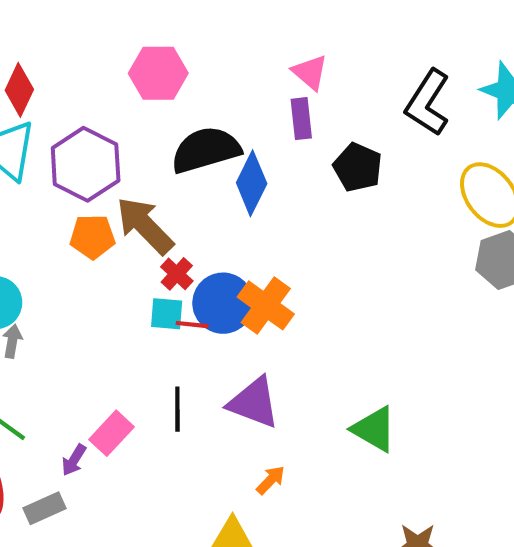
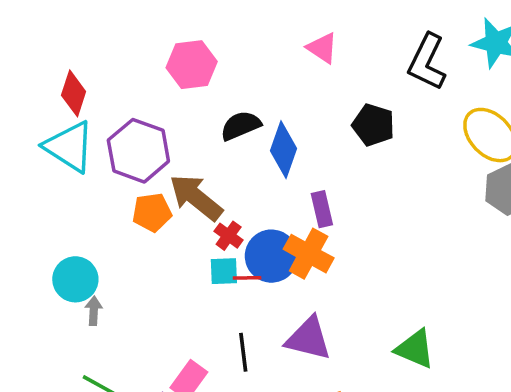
purple rectangle: (301, 119) -> (322, 209), moved
black semicircle: (206, 150) -> (241, 126), size x0.7

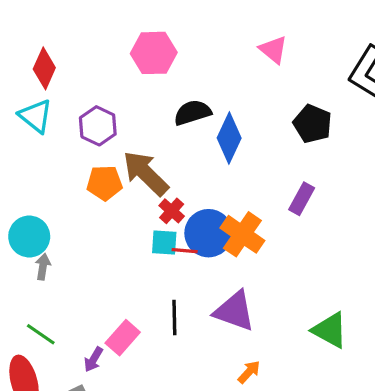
cyan triangle: (69, 147) -> (36, 116), size x0.7
purple hexagon: (138, 151) -> (98, 126), size x0.7
purple rectangle: (322, 209) -> (302, 199), moved, turned 36

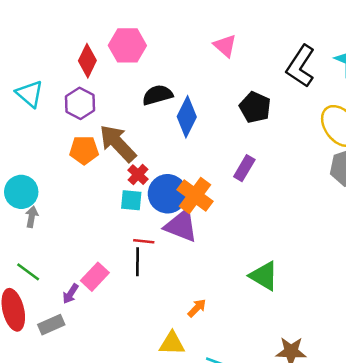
red diamond: (44, 68) -> (87, 61), moved
red line: (185, 251) -> (144, 241), moved
purple triangle: (235, 311) -> (181, 226), moved

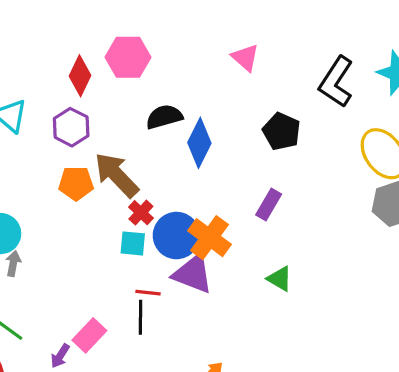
green triangle: (264, 276) -> (280, 279), moved, size x0.7

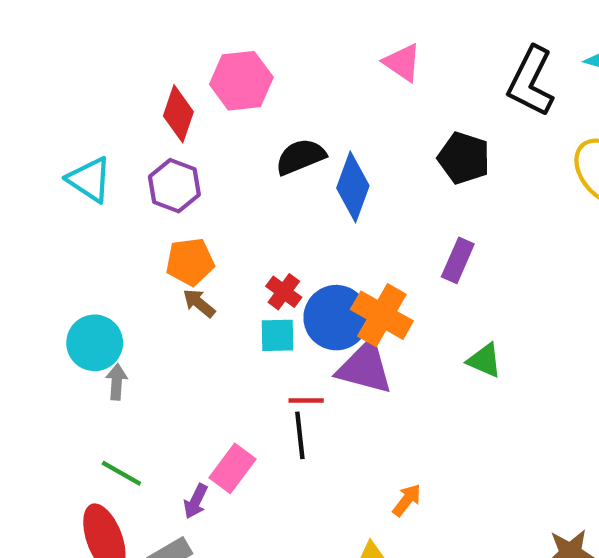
brown arrow: (117, 175) -> (199, 303), moved, size x0.5

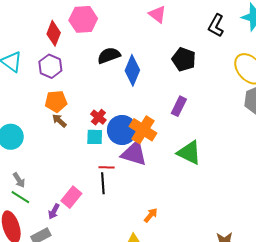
black L-shape: (531, 81) -> (216, 26), size x0.7
green triangle: (484, 360) -> (189, 153), size x1.5
gray arrow: (117, 382) -> (19, 180), moved, turned 140

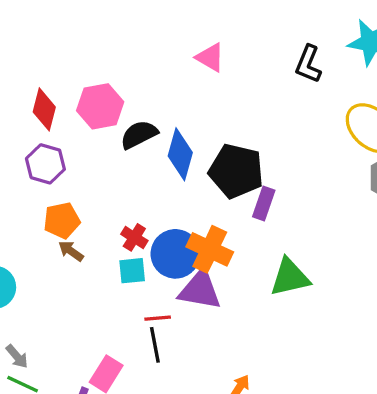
pink hexagon: (83, 19) -> (100, 106), moved
black pentagon: (184, 59) -> (236, 171), moved, size x1.4
green triangle: (189, 153) -> (290, 277), turned -32

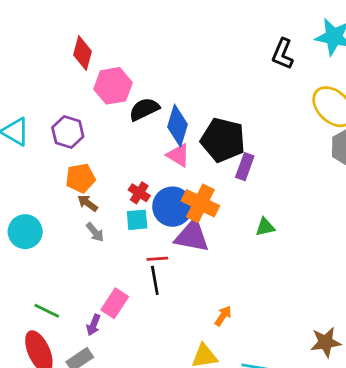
pink triangle: (210, 57) -> (178, 155), moved
red diamond: (44, 109) -> (82, 53), moved
green triangle: (290, 277) -> (265, 227), size x0.6
gray arrow: (17, 356) -> (95, 232), moved

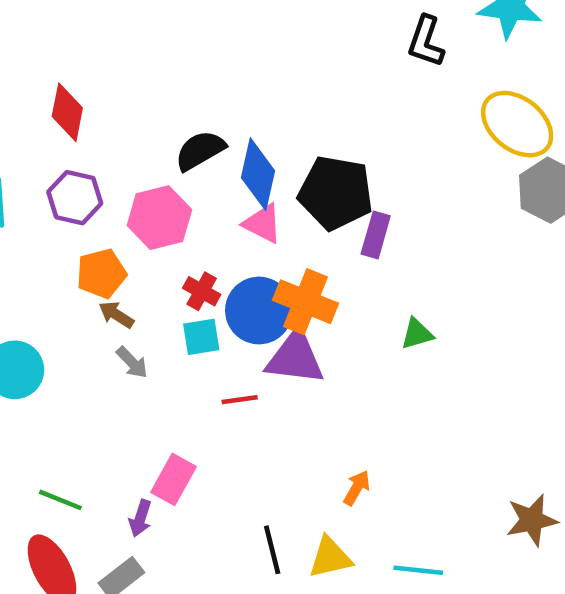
red diamond: (82, 53) -> (67, 112), moved
pink hexagon: (113, 86) -> (159, 218), moved
black line: (155, 280) -> (272, 550), moved

